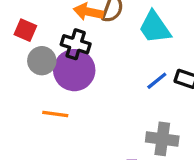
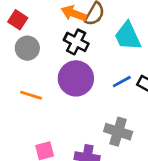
black cross: (76, 44) -> (76, 42), moved
purple circle: (74, 70) -> (76, 78), moved

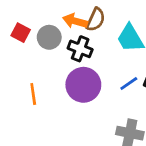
gray circle: (27, 48) -> (49, 37), moved
orange line: (31, 95) -> (33, 94), moved, turned 70

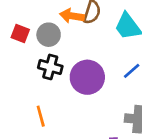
black cross: (80, 49) -> (50, 67), moved
orange line: (33, 94) -> (41, 116), moved

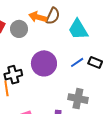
black cross: (50, 67) -> (13, 75), moved, turned -36

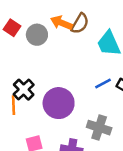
purple circle: (44, 63) -> (59, 103), moved
black cross: (13, 75) -> (24, 90), turned -36

